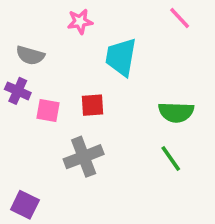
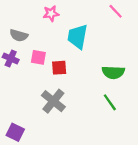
pink square: (48, 110) -> (38, 57), moved
gray cross: (84, 157) -> (53, 101), turned -30

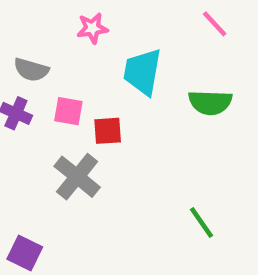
green semicircle: (113, 72) -> (210, 102), moved
gray cross: (53, 101) -> (77, 177), moved
green line: (110, 102) -> (201, 222), moved

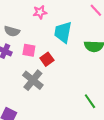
red square: (108, 131) -> (47, 59), turned -32

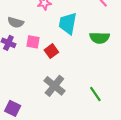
gray cross: (33, 80) -> (54, 86), moved

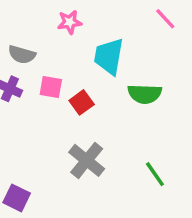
green semicircle: (99, 38) -> (145, 94), moved

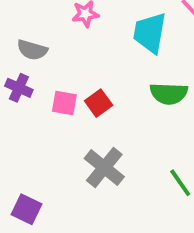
cyan trapezoid: (109, 56) -> (150, 33), moved
pink square: (51, 87) -> (64, 103), moved

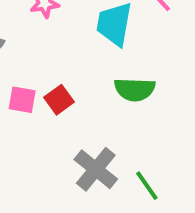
gray cross: (104, 168) -> (96, 169), moved

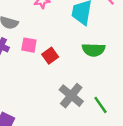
pink square: (22, 100) -> (29, 45), moved

